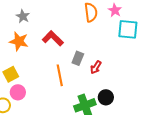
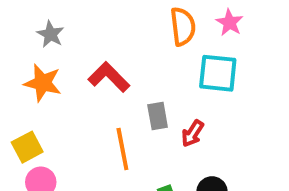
cyan square: (128, 29) -> (218, 73), moved
gray rectangle: (78, 58) -> (158, 116), turned -32

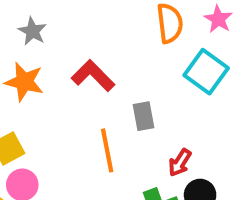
cyan square: (218, 73) -> (206, 72), turned 30
red arrow: (193, 133) -> (180, 163), moved

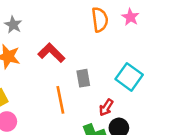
cyan square: (206, 72) -> (129, 77), moved

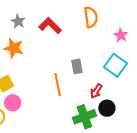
pink star: (130, 17) -> (121, 35), moved
red L-shape: (51, 53) -> (50, 26), moved

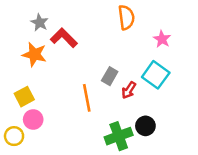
red L-shape: (50, 26) -> (64, 38), moved
gray rectangle: (77, 66) -> (110, 76), turned 40
red arrow: (96, 91) -> (129, 90), moved

